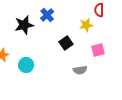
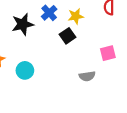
yellow star: (86, 25) -> (76, 16), moved
black square: (66, 43) -> (68, 36), moved

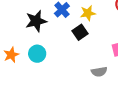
cyan circle: (25, 70) -> (37, 54), moved

